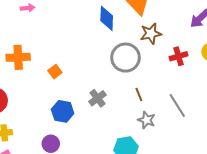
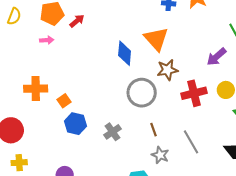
red cross: (178, 56) -> (194, 93), size x1.4
orange square: (55, 72) -> (64, 101), moved
blue hexagon: (63, 111) -> (75, 124), moved

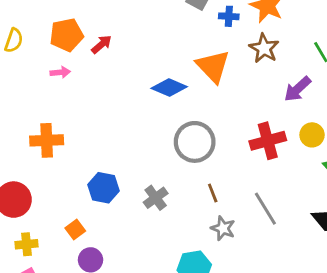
blue diamond: (125, 53) -> (169, 88), turned -70
brown star: (167, 70) -> (264, 48), moved, turned -30
orange square: (64, 101) -> (75, 229), moved

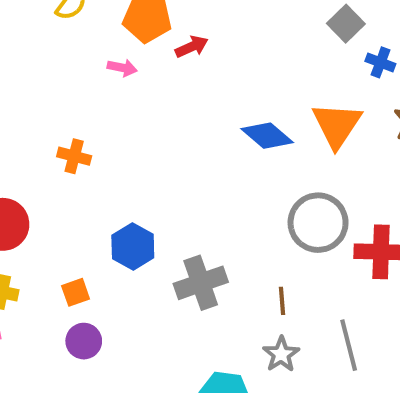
orange cross: (47, 140) -> (74, 156), size x0.7
gray circle: (195, 142) -> (318, 223), moved
gray cross: (156, 198) -> (201, 283), size x1.4

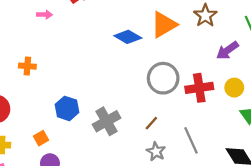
orange triangle: (337, 125) -> (164, 25), turned 36
brown line: (282, 301) -> (151, 123), turned 56

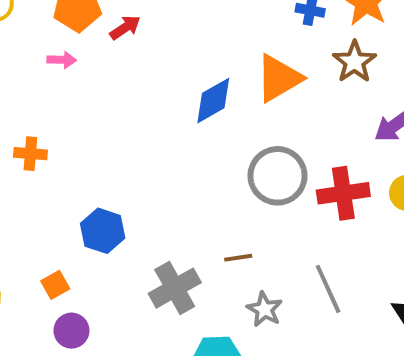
blue diamond: (128, 37) -> (213, 101), turned -60
gray cross: (107, 121) -> (175, 288), moved
brown line: (151, 123) -> (238, 258), moved, turned 40

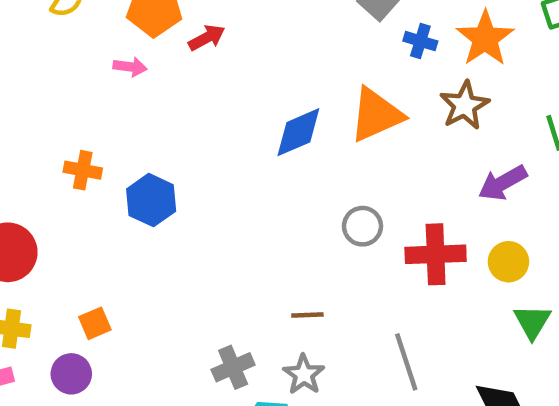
gray circle: (277, 176) -> (362, 226), size x0.6
blue hexagon: (103, 231) -> (151, 200), moved
gray cross: (175, 288) -> (233, 367), moved, size x0.7
gray star: (264, 309) -> (304, 374), moved
purple circle: (71, 331) -> (71, 374), moved

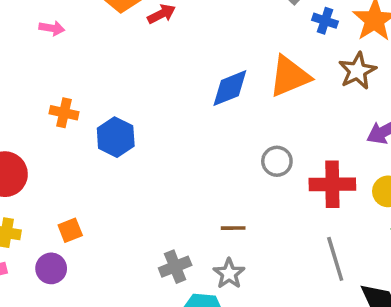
pink arrow: (130, 67) -> (52, 28), moved
gray line: (406, 362) -> (335, 259), moved

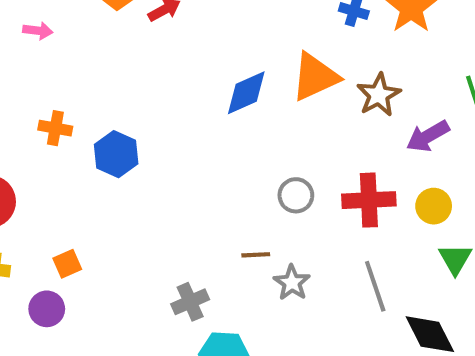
brown star: (357, 71) -> (379, 95), moved
gray circle: (277, 161) -> (296, 195), moved
gray star: (229, 274) -> (292, 283), moved

